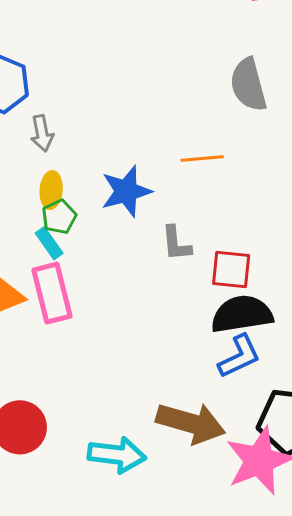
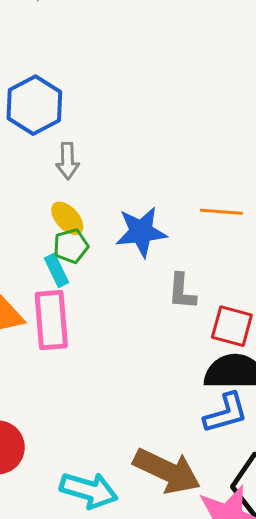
yellow ellipse: (51, 190) -> (67, 218), turned -57

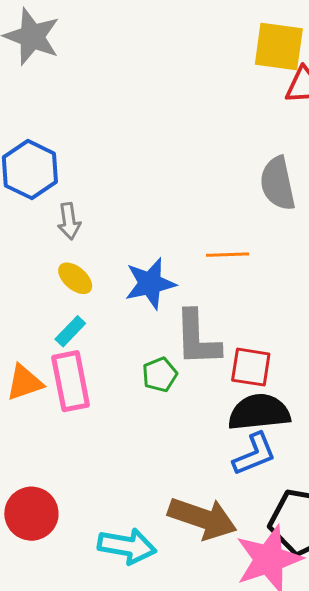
green pentagon: (71, 246) -> (160, 375), moved
cyan rectangle: (57, 270) -> (70, 331), turned 76
gray L-shape: (182, 291) -> (197, 338), size x1.6

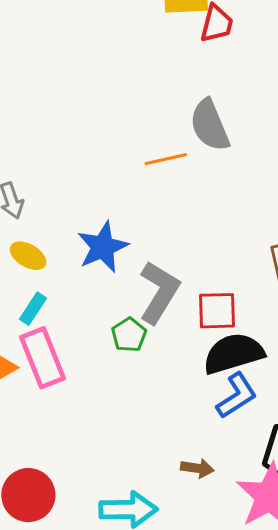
orange line: (228, 255) -> (166, 159), moved
gray L-shape: (197, 338) -> (159, 292), turned -136
brown arrow: (202, 518) -> (197, 468), size x0.5

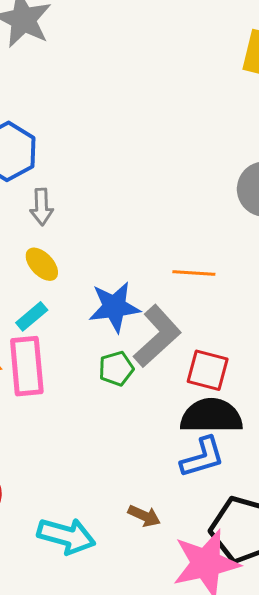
orange line: (166, 159) -> (194, 273), moved
blue star: (103, 247) -> (114, 307), moved

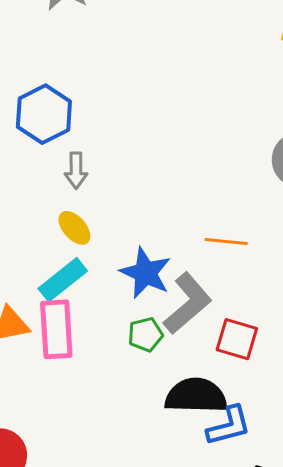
blue star: (114, 307) -> (146, 273), turned 30
cyan rectangle: (32, 316) -> (63, 280), size x1.5
black semicircle: (211, 416) -> (196, 396), moved

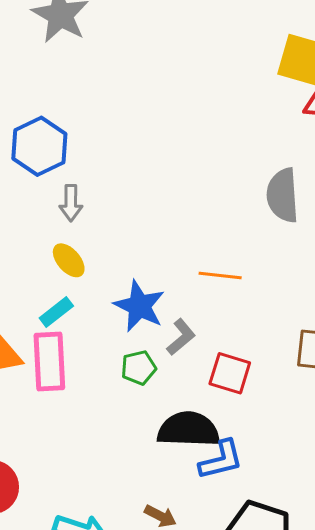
cyan rectangle: (63, 280) -> (56, 312), size x0.7
gray L-shape: (188, 303) -> (181, 337), size x0.6

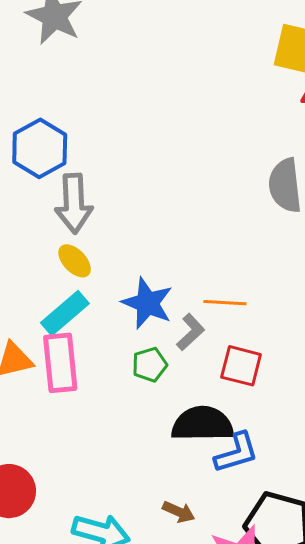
gray arrow: (71, 203) -> (74, 203), size x1.6
orange line: (220, 275) -> (225, 303), moved
cyan rectangle: (56, 312) -> (65, 313), size x1.4

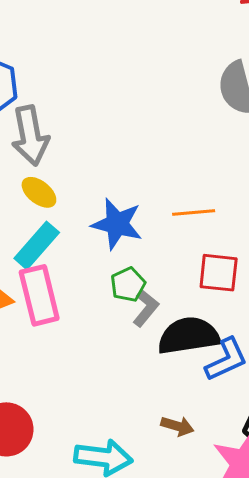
gray L-shape: (190, 332) -> (146, 308), moved

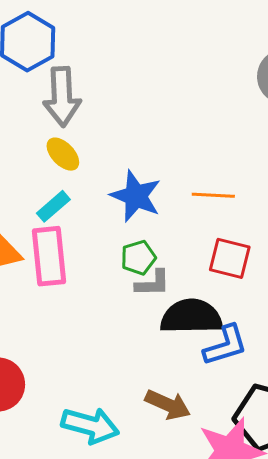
cyan rectangle: (37, 245) -> (53, 206), size x0.7
gray L-shape: (146, 308) -> (153, 283), turned 42
brown arrow: (177, 426) -> (168, 405), size x1.4

